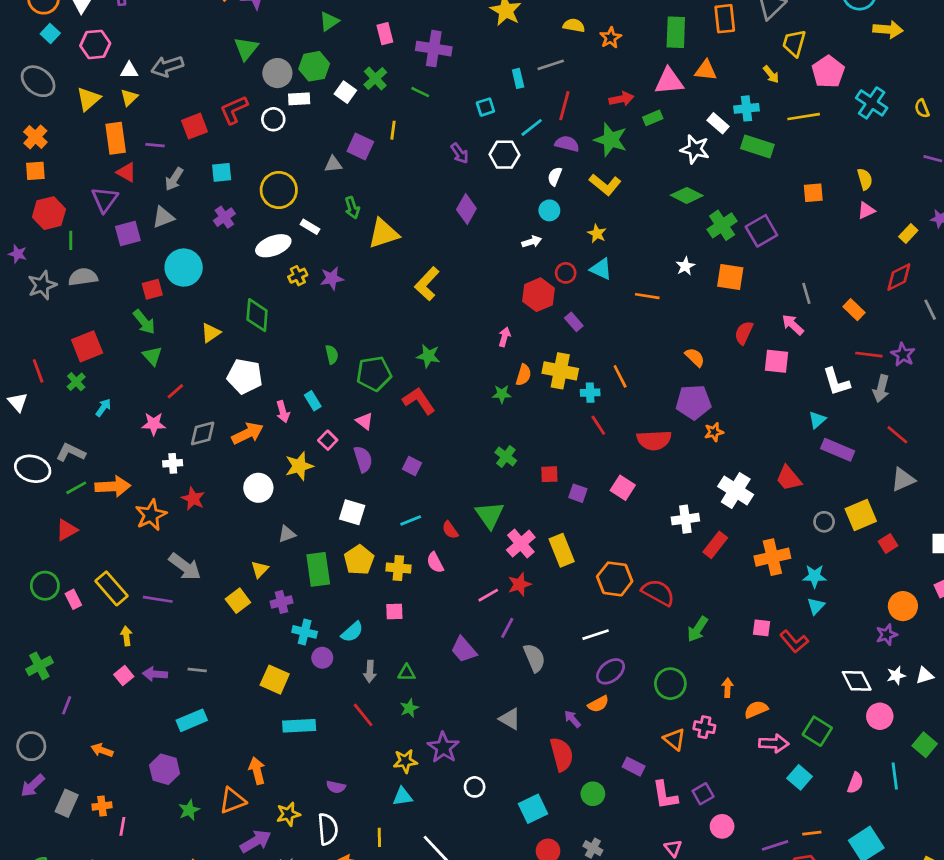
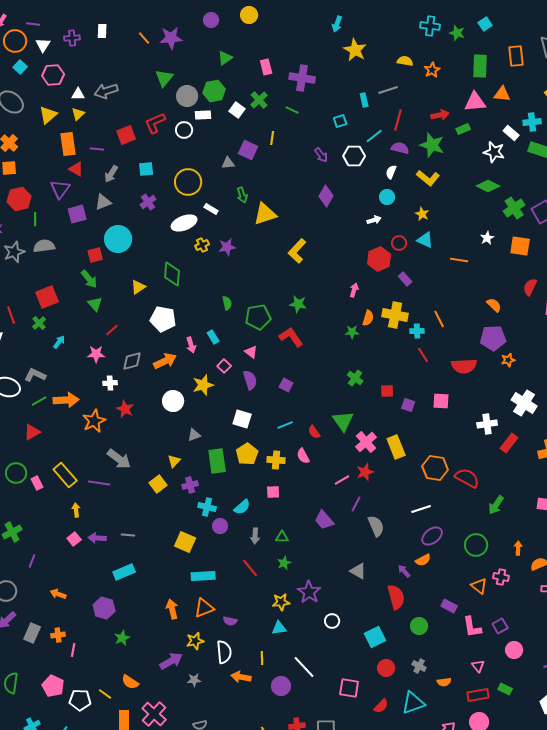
pink square: (623, 488) -> (441, 401), turned -30
orange triangle: (233, 801) -> (204, 608), moved

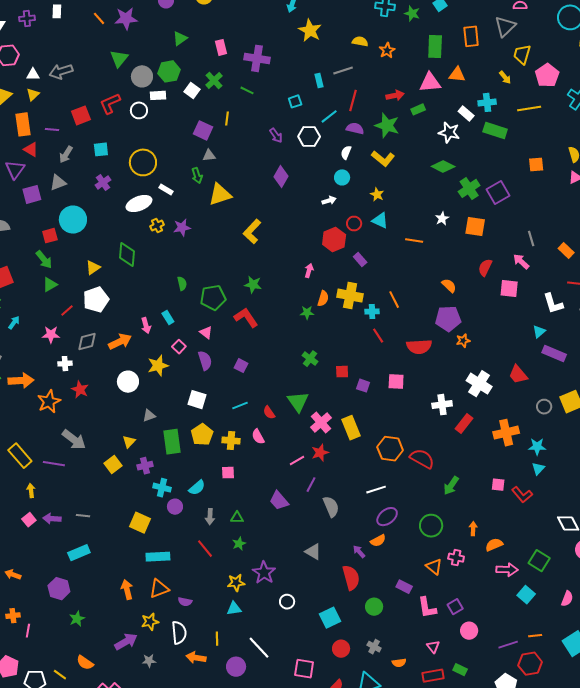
gray triangle: (228, 163) -> (209, 155), moved
green triangle: (95, 304) -> (50, 285), turned 42
white pentagon: (163, 319) -> (96, 300), moved, turned -30

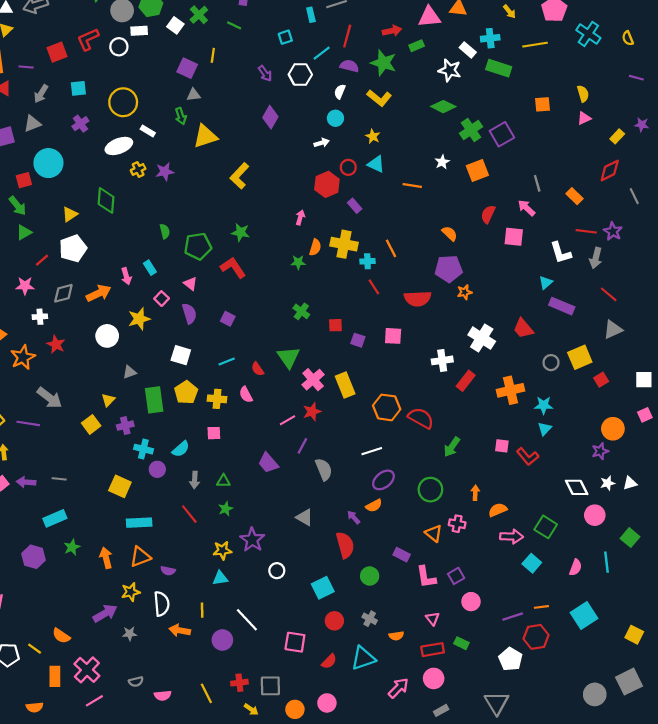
orange square: (475, 227) -> (477, 171), turned -30
green star: (77, 619) -> (72, 547), moved

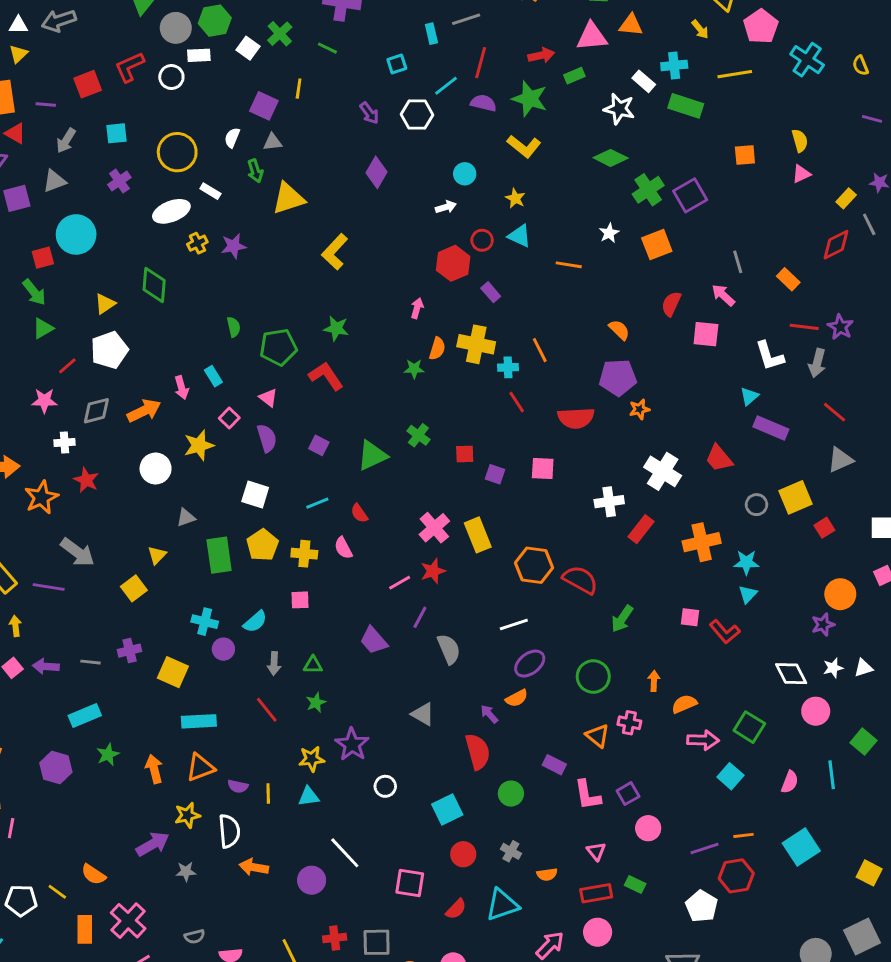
white semicircle: (340, 92) -> (232, 138), moved
gray line: (634, 196) -> (869, 224), moved
green triangle: (289, 357) -> (372, 455), moved, turned 40
purple cross: (125, 426) -> (130, 651), moved
yellow line: (202, 610) -> (268, 794), moved

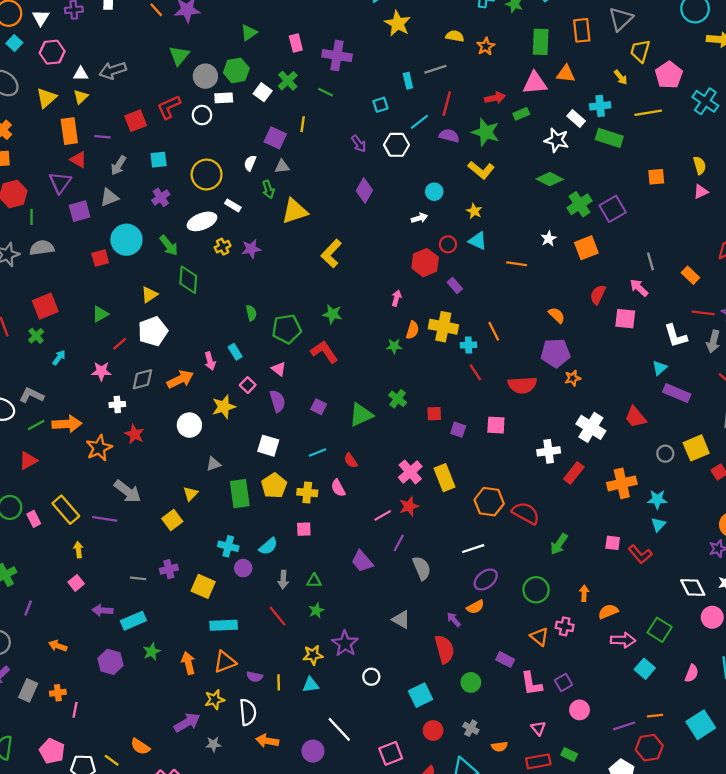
green arrow: (34, 292) -> (169, 245), moved
purple arrow: (46, 666) -> (102, 610), moved
pink square: (410, 883) -> (391, 753), turned -30

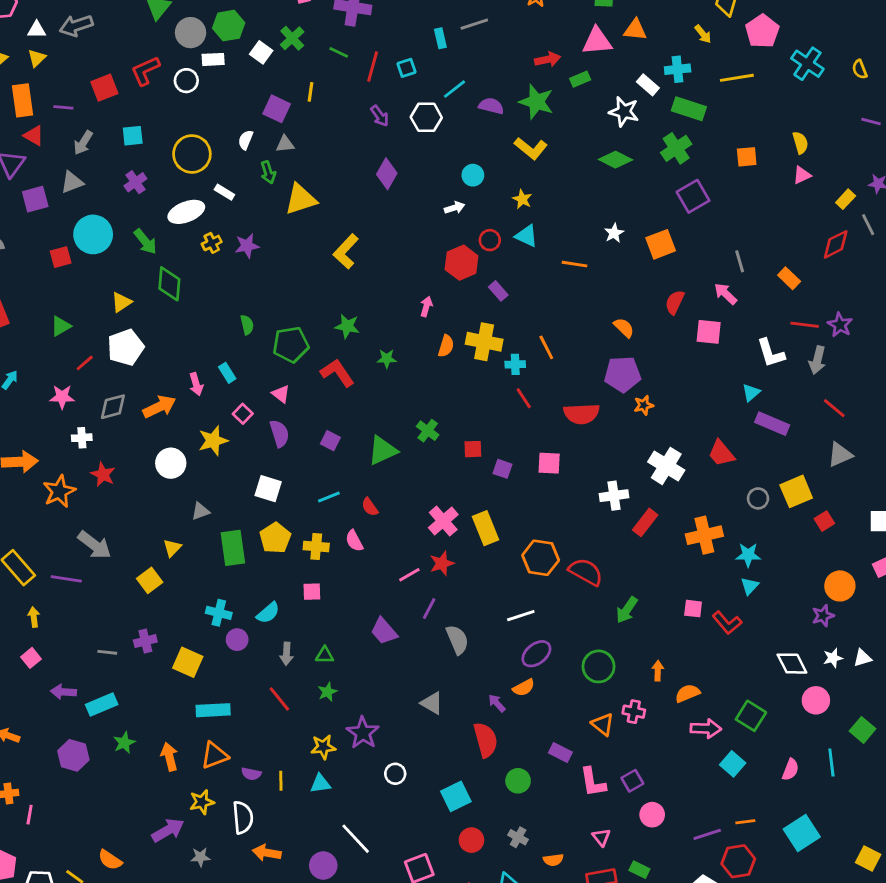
red line: (447, 104) -> (373, 66), moved
green cross: (580, 204) -> (676, 148), moved
green star: (394, 346) -> (387, 359), moved

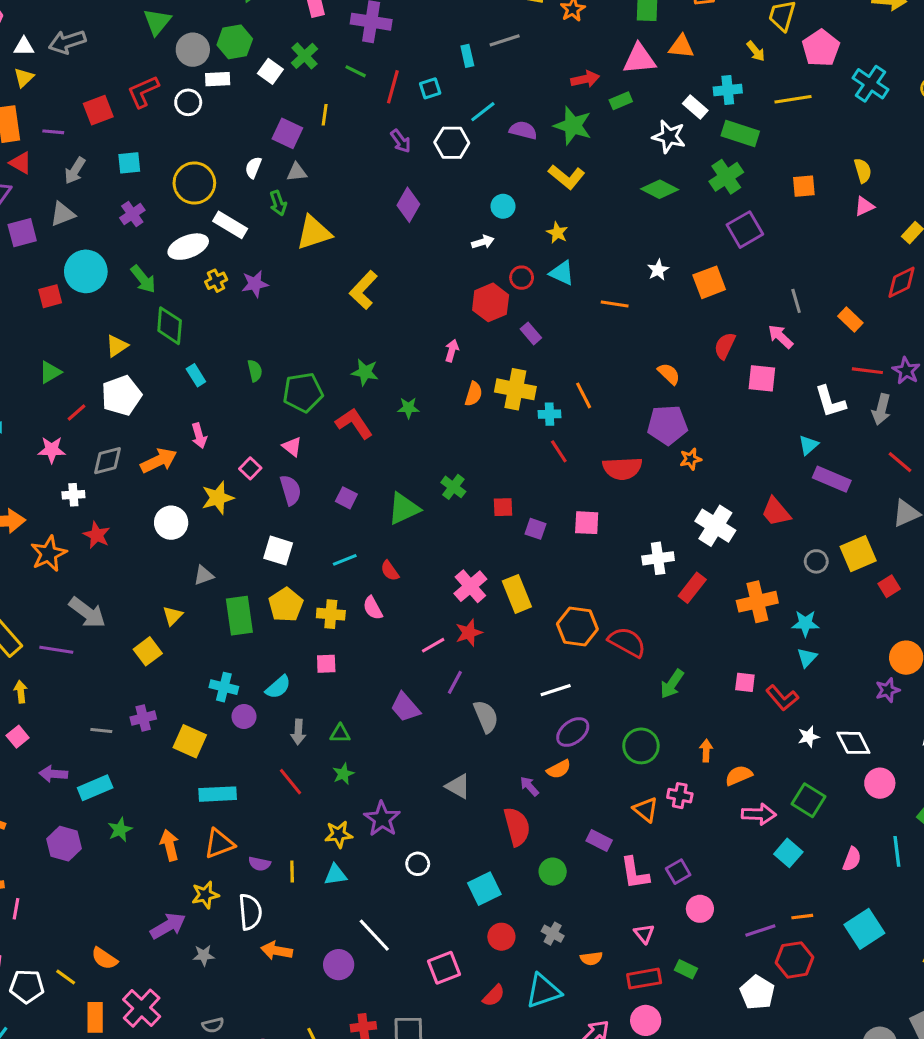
white rectangle: (224, 192) -> (230, 225), size x1.5
cyan rectangle: (227, 373) -> (196, 375), moved
white star: (833, 658) -> (808, 737), moved

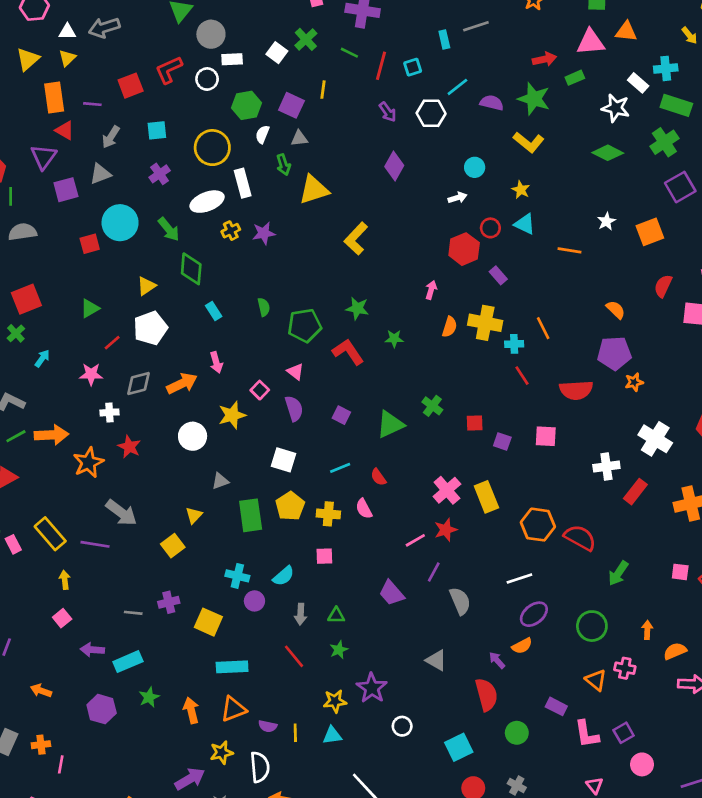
green hexagon: (235, 42) -> (247, 105), moved
white rectangle: (230, 225) -> (243, 183), turned 44

